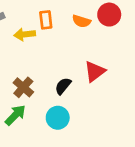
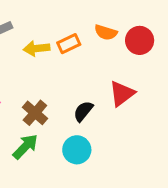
red circle: (109, 15) -> (140, 40), moved
orange rectangle: (46, 20) -> (69, 44), moved, turned 72

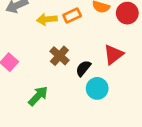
brown cross: (35, 113) -> (59, 56), moved
cyan circle: (77, 150) -> (97, 88), moved

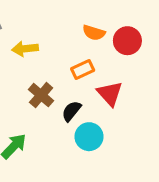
orange rectangle: (72, 16) -> (83, 69), moved
red triangle: (113, 55) -> (110, 93), turned -35

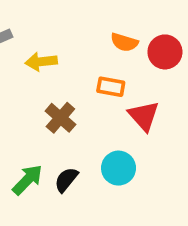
orange rectangle: (83, 69) -> (111, 87), turned 35
black semicircle: (71, 111) -> (66, 180), moved

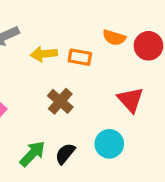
orange rectangle: (111, 87) -> (80, 57), moved

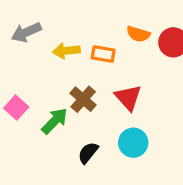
red triangle: (130, 100) -> (128, 98), moved
green arrow: (32, 154) -> (55, 121), moved

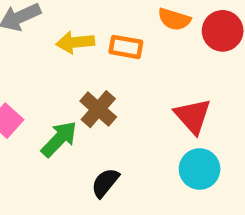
red triangle: (128, 98) -> (193, 116), moved
cyan circle: (133, 143) -> (200, 169), moved

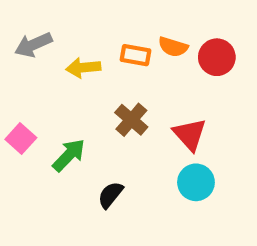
orange rectangle: (126, 47) -> (136, 55), moved
brown cross: (98, 109) -> (131, 120), moved

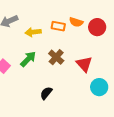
green arrow: (69, 155) -> (28, 59), moved
cyan circle: (196, 182) -> (99, 87), moved

